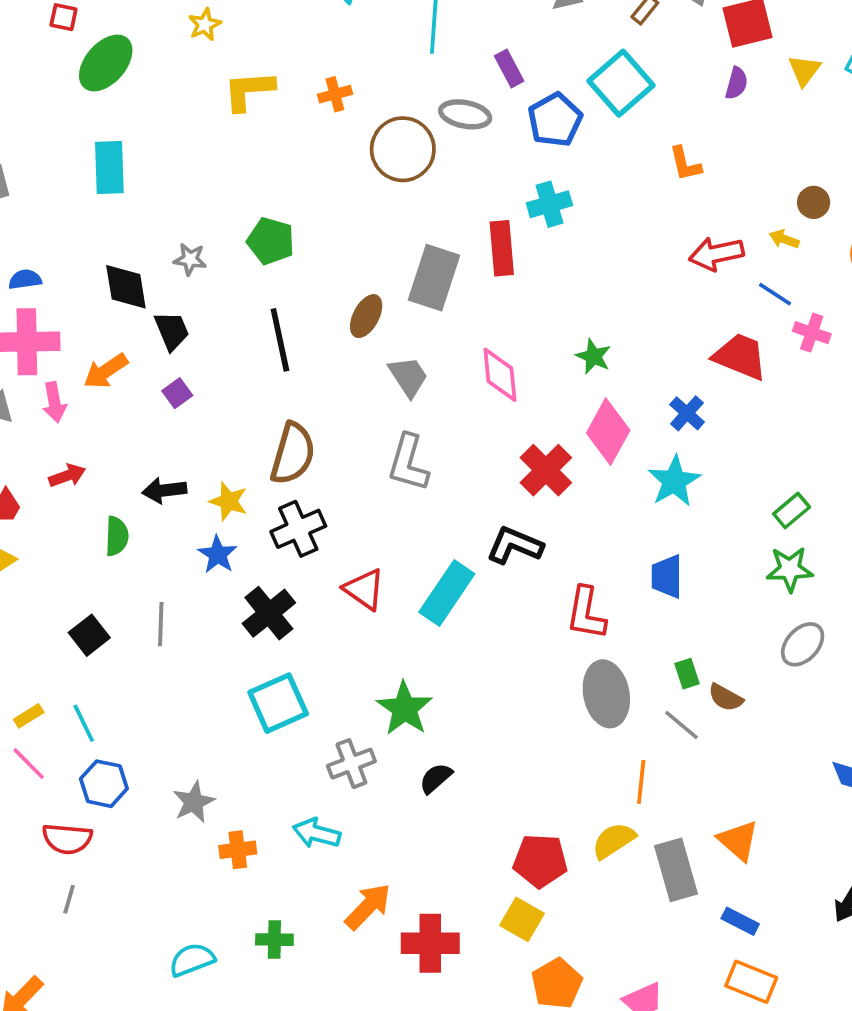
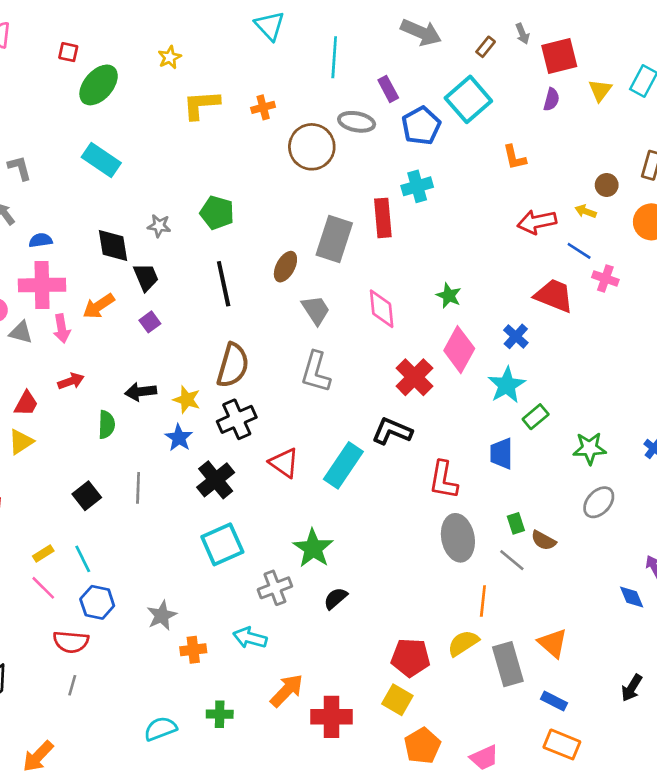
cyan rectangle: (109, 168) -> (101, 160), turned -54
green rectangle: (792, 510) -> (536, 417), moved

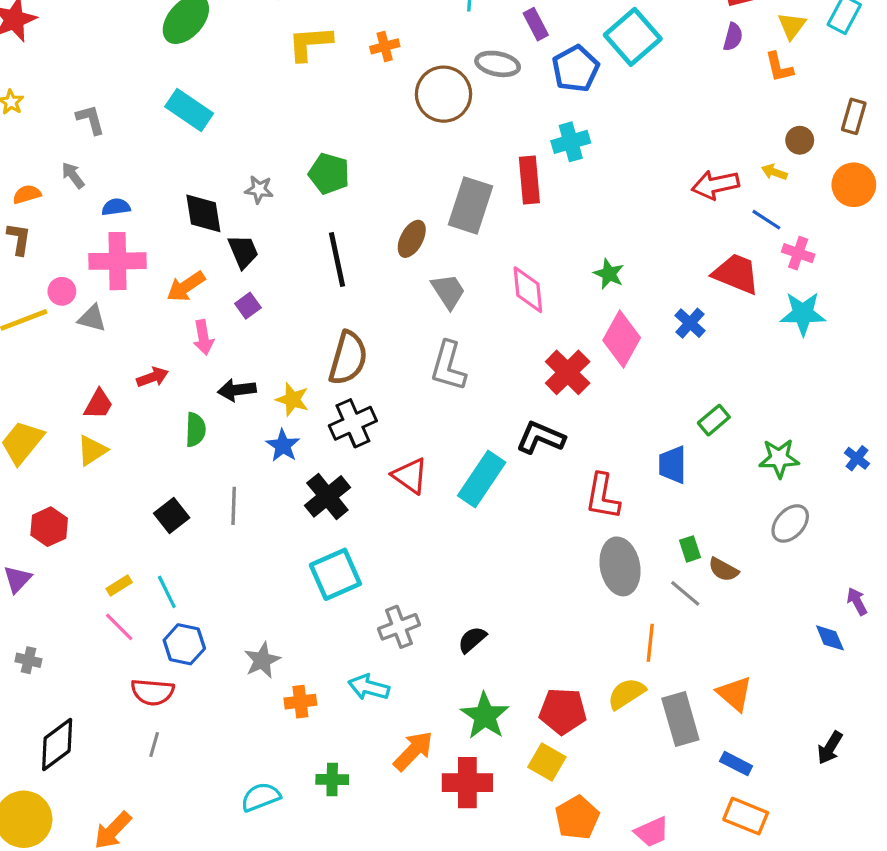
orange L-shape: (515, 157) -> (779, 67), moved
pink arrow: (62, 328) -> (203, 337), moved
cyan star: (507, 385) -> (803, 314), moved, turned 30
green star: (313, 548) -> (485, 716), moved

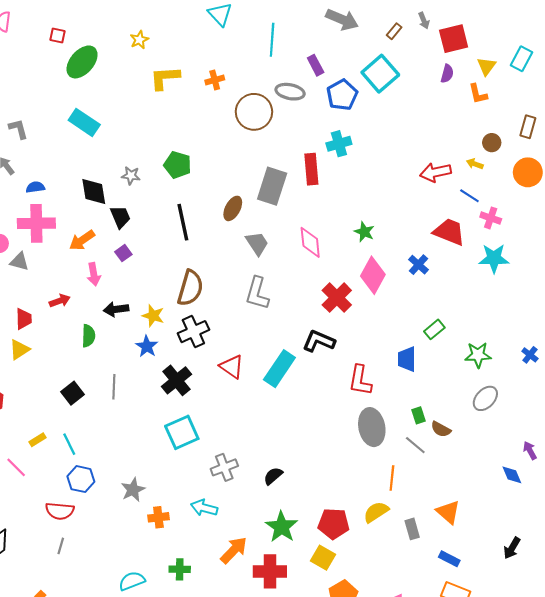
red trapezoid: (98, 404) -> (24, 319), turned -30
pink line: (119, 627) -> (16, 467), moved
gray rectangle: (680, 719) -> (412, 529), size x0.6

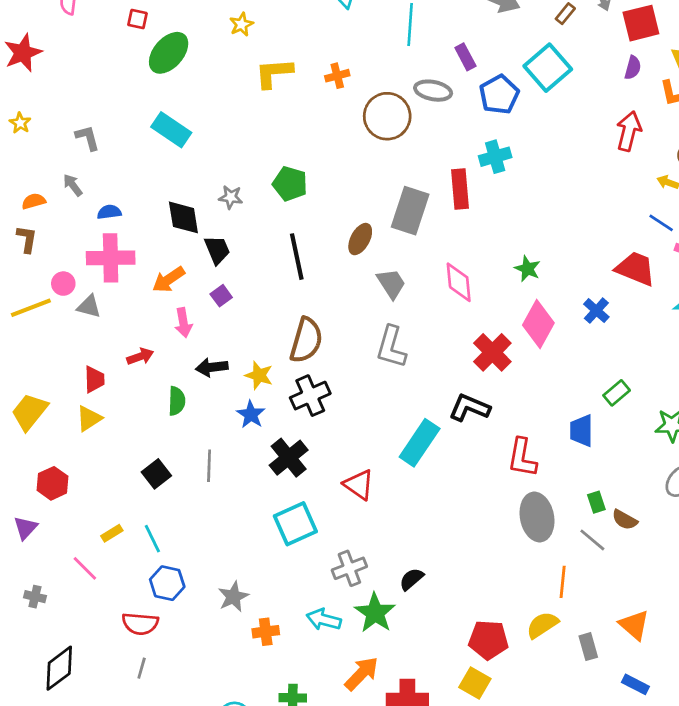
red arrow: (435, 172) -> (629, 131), moved, turned 116
red triangle: (232, 367) -> (359, 485), moved
green star: (282, 527) -> (375, 613), moved

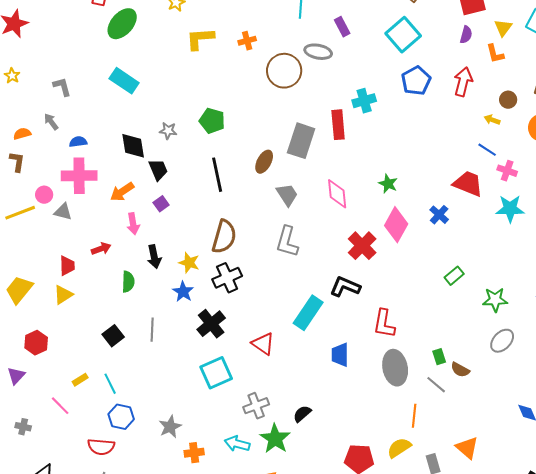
blue pentagon: (499, 95) -> (416, 81), moved
black arrow: (212, 367) -> (154, 257), turned -95
blue trapezoid: (582, 431) -> (340, 355), moved

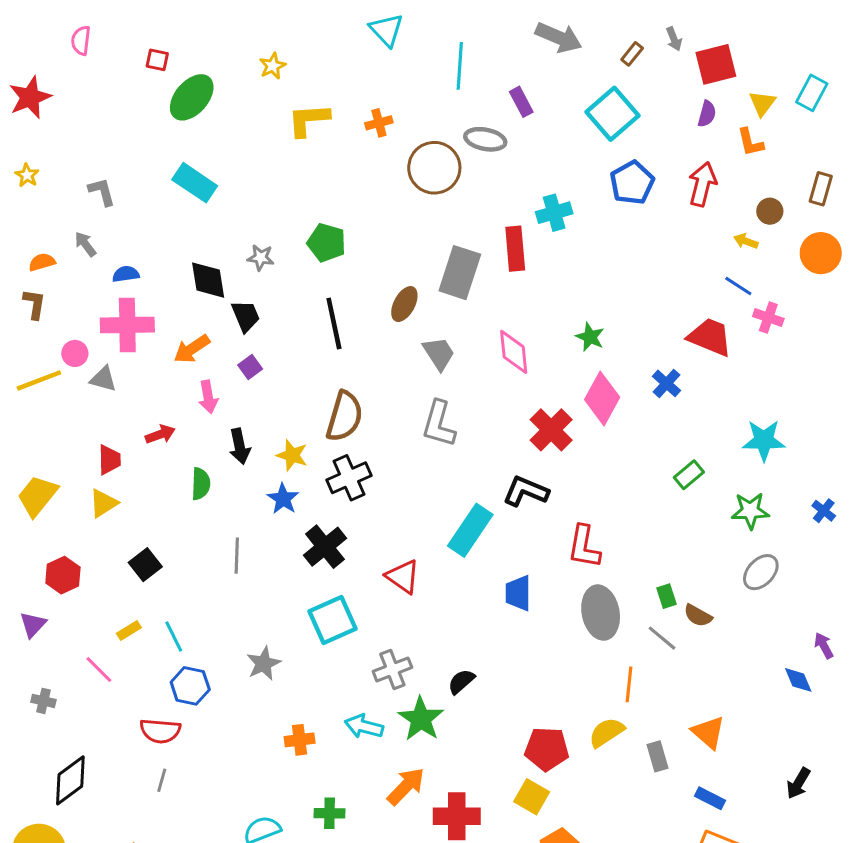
cyan star: (510, 209) -> (764, 440), moved
black square: (113, 336) -> (145, 565), moved
gray star: (170, 427) -> (264, 663), moved

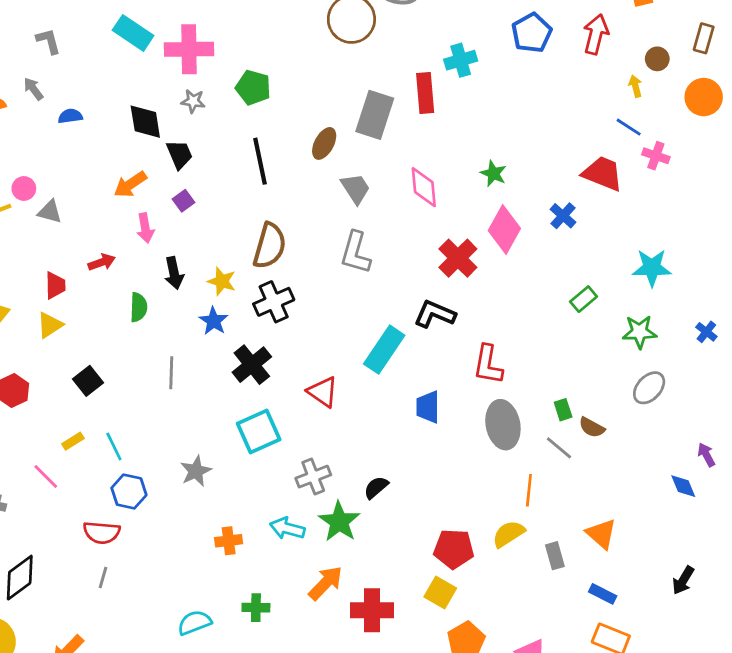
yellow arrow: (746, 241) -> (635, 86), turned 55
pink cross: (127, 325) -> (189, 49), moved

